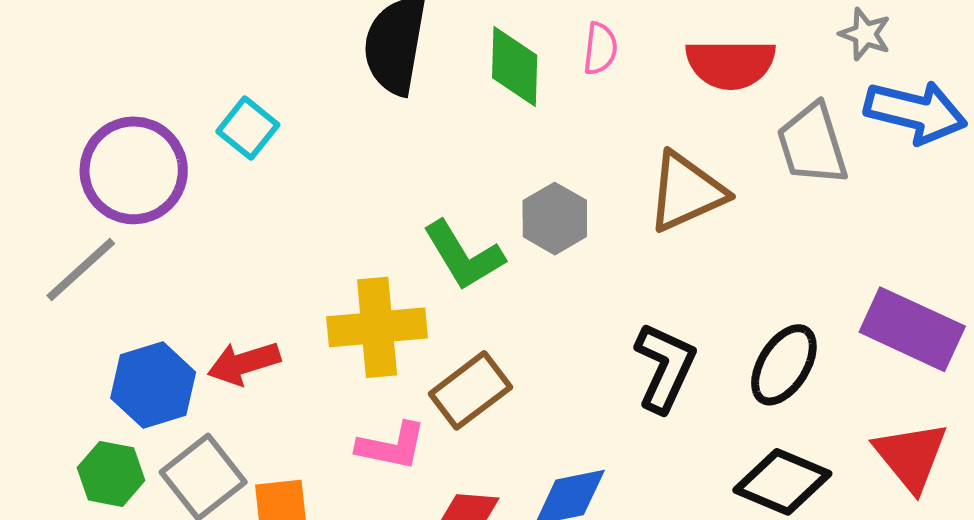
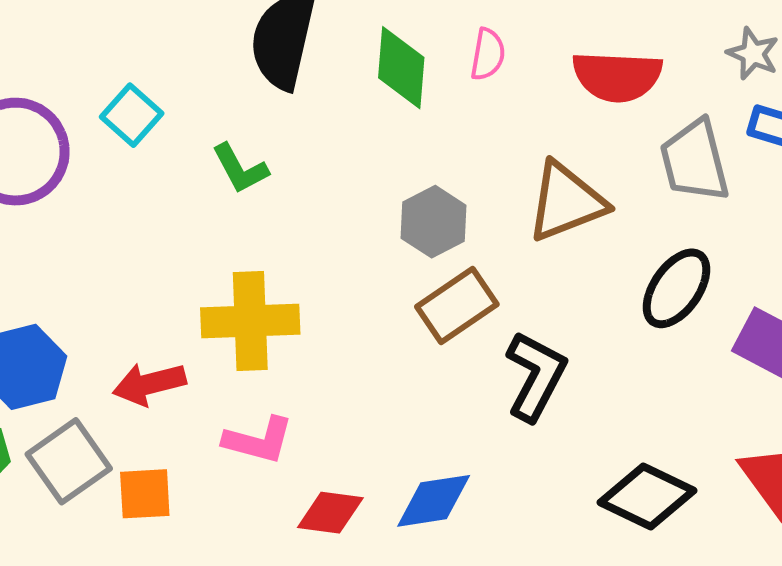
green L-shape: (464, 256) -> (240, 169), moved, size x0.7
red arrow: (244, 363) -> (149, 384), moved
black ellipse: (784, 365) -> (677, 288), moved
brown rectangle: (470, 390) -> (457, 305), moved

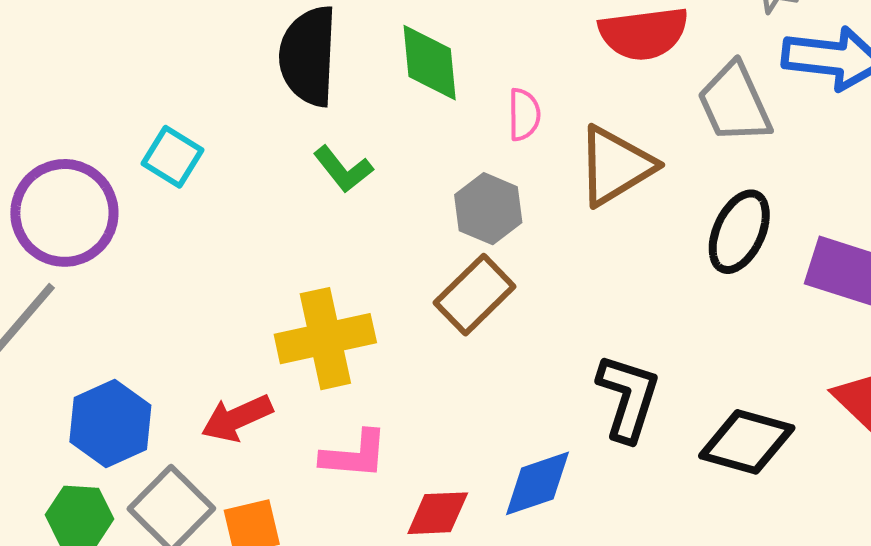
pink semicircle: (488, 54) -> (524, 115), moved
green L-shape: (240, 169) -> (343, 169), moved
brown rectangle: (457, 305) -> (475, 295), moved
black L-shape: (536, 376) -> (628, 398), moved

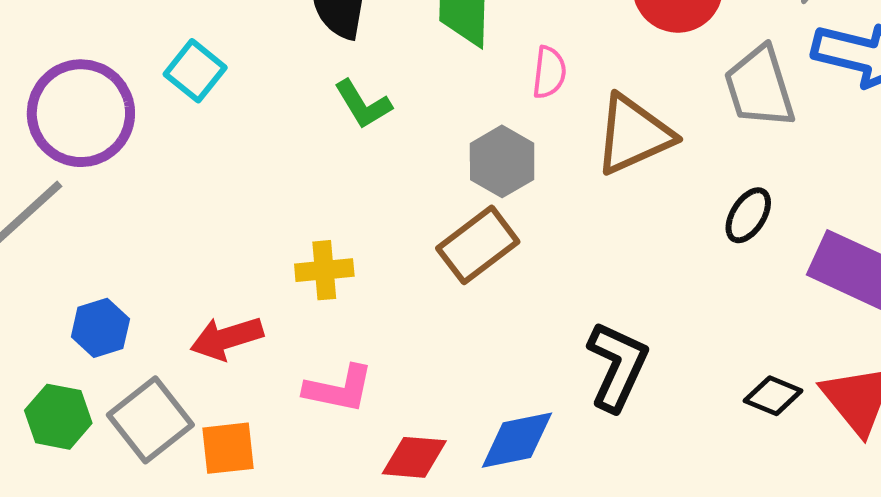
black ellipse: (739, 232) -> (748, 215), size x0.7
yellow cross: (325, 339) -> (324, 270), size x0.6
blue hexagon: (110, 424) -> (100, 328), size x0.7
black diamond: (747, 442) -> (773, 396), moved, size x0.6

